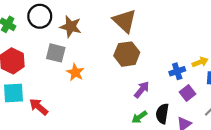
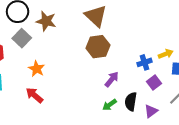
gray square: (56, 53) -> (22, 38), moved, turned 30
orange star: (75, 72) -> (37, 69), moved
red arrow: (39, 107) -> (34, 95), moved

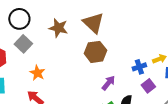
brown star: (46, 21) -> (58, 28), moved

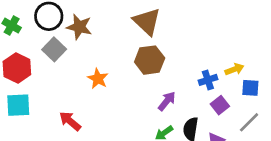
brown star: (58, 28) -> (79, 27), moved
orange star: (37, 73) -> (98, 79), moved

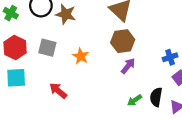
gray square: (54, 49) -> (47, 48), moved, turned -30
purple arrow: (167, 101) -> (128, 66), moved

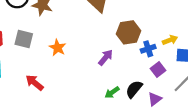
brown hexagon: (123, 41) -> (129, 32), moved
black semicircle: (156, 97) -> (134, 89), turned 30

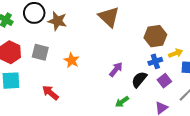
brown hexagon: (129, 32) -> (155, 36), moved
black semicircle: (134, 89) -> (139, 80), moved

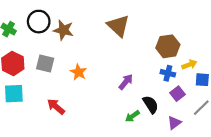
blue cross: (155, 61) -> (168, 73), turned 32
black semicircle: (139, 80) -> (151, 104), moved, turned 108

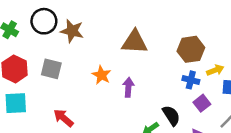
brown triangle: (118, 26) -> (135, 42), moved, turned -40
orange star: (79, 72) -> (101, 75), moved
purple arrow: (126, 82) -> (128, 87), moved, turned -35

